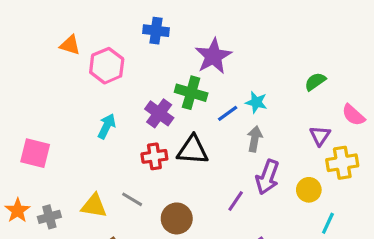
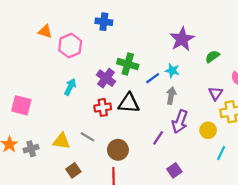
purple star: (213, 56) -> (182, 39), moved

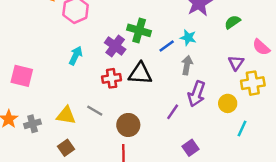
brown square: (73, 170) -> (66, 148), moved

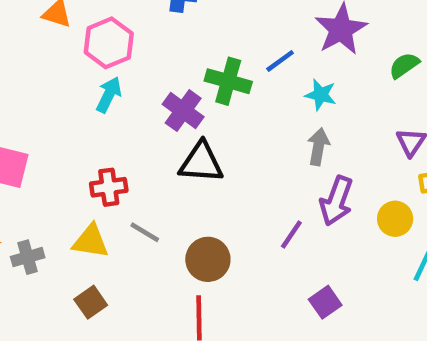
blue line: (167, 46) -> (280, 61), moved
cyan arrow: (76, 56) -> (109, 95), moved
black triangle: (140, 74) -> (201, 162), moved
red cross: (112, 78) -> (109, 187), moved

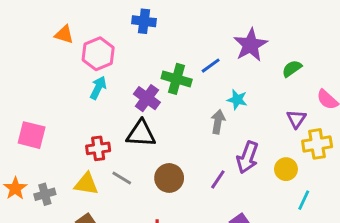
cyan star: (321, 95) -> (237, 100), moved
gray arrow: (318, 147) -> (218, 122), moved
black triangle: (201, 162) -> (141, 134), moved
brown circle: (208, 259) -> (169, 178), moved

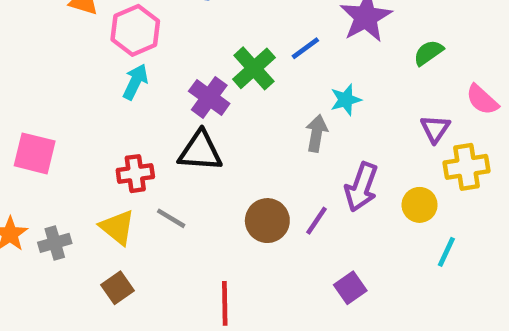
green cross: (177, 79) -> (254, 68), turned 32
cyan star: (237, 100) -> (346, 100), turned -30
brown circle: (169, 178) -> (267, 221), moved
yellow triangle: (86, 184) -> (117, 227), turned 30

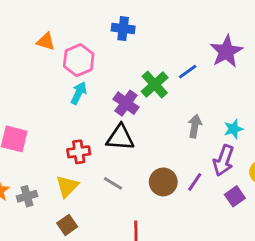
cyan star: (346, 100) -> (234, 129), moved
gray line: (171, 218) -> (113, 183), moved
yellow triangle: (117, 227) -> (67, 186), turned 35
purple square: (350, 288) -> (235, 196), moved

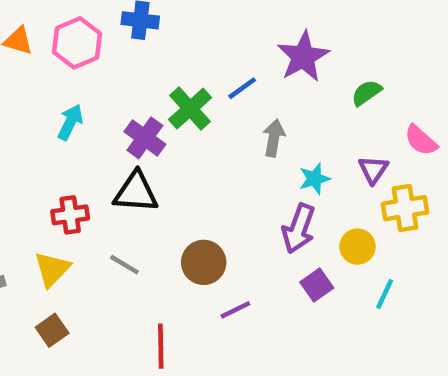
pink hexagon: (79, 60) -> (77, 43), moved
gray arrow: (195, 126) -> (274, 138), moved
purple line: (195, 182) -> (235, 310), moved, turned 30

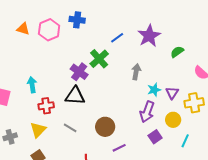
blue line: (242, 88) -> (117, 38), moved
cyan arrow: (70, 122) -> (32, 85), moved, turned -35
purple triangle: (373, 170) -> (172, 93), moved

